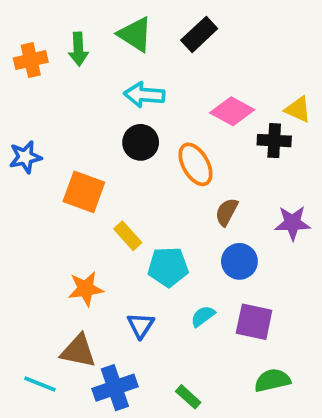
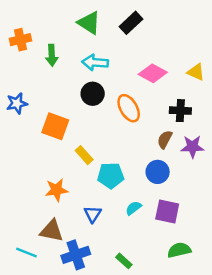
green arrow: (78, 49) -> (52, 55), moved
black cross: (274, 141) -> (180, 111), moved
brown semicircle: (227, 212) -> (165, 139), moved

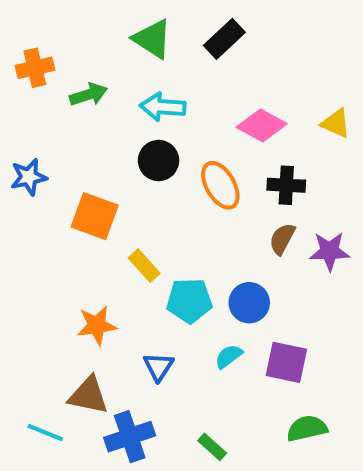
green arrow: (52, 55) -> (88, 95), turned -105
black cross: (180, 111) -> (286, 185), moved
blue circle: (158, 172) -> (249, 303), moved

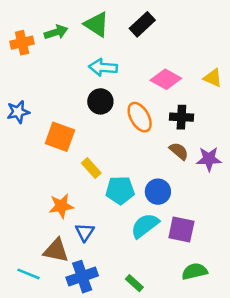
green arrow: (88, 95) -> (56, 32), moved
brown semicircle: (282, 239) -> (179, 151), turned 102
cyan semicircle: (229, 356) -> (145, 226), size x1.6
blue triangle: (159, 367) -> (85, 232), moved

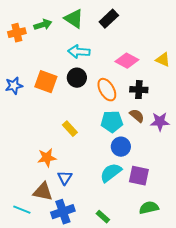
orange square: (60, 137) -> (46, 82), moved
cyan pentagon: (120, 190) -> (112, 122), moved

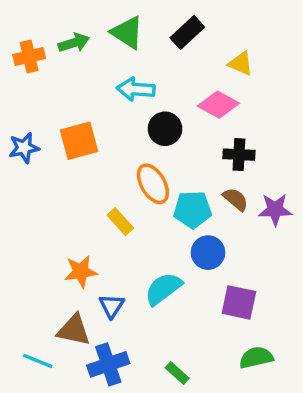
yellow triangle: (163, 60) -> (241, 63), moved
black circle: (77, 78) -> (165, 129), moved
orange square: (46, 82) -> (79, 141), turned -35
orange ellipse: (107, 90) -> (153, 184), moved
cyan semicircle: (111, 173) -> (163, 289), moved

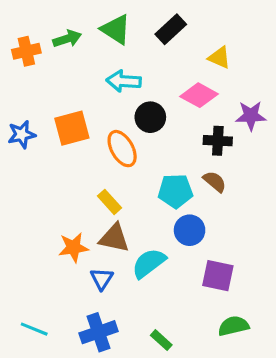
orange ellipse: (153, 184) -> (122, 149), moved
purple star: (275, 210) -> (251, 116), moved
brown triangle: (74, 330) -> (114, 238), moved

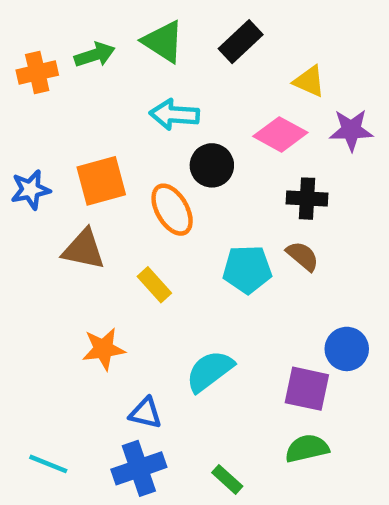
purple star: (251, 116) -> (351, 130), moved
blue circle: (190, 230) -> (347, 349), moved
brown triangle: (114, 238) -> (84, 249), moved
blue triangle: (102, 279) -> (146, 413), moved, turned -50
green semicircle: (233, 326) -> (307, 448), moved

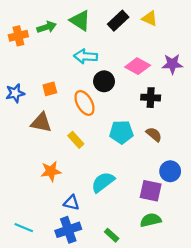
yellow triangle: (309, 81) -> (150, 18), moved
orange square: (101, 181) -> (50, 89), size x0.6
brown semicircle: (303, 256) -> (154, 134), moved

